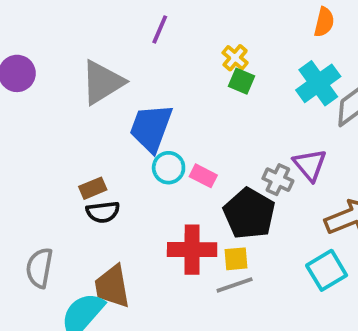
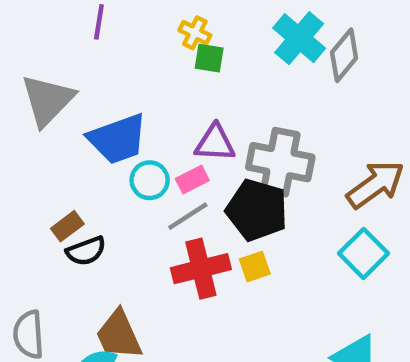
blue trapezoid: (151, 128) -> (118, 139), turned -116
purple triangle: (310, 165) -> (215, 143), moved, turned -33
pink rectangle: (203, 176) -> (192, 180), turned -40
gray cross: (278, 180) -> (280, 162), size x1.8
gray line: (235, 285) -> (188, 216), moved

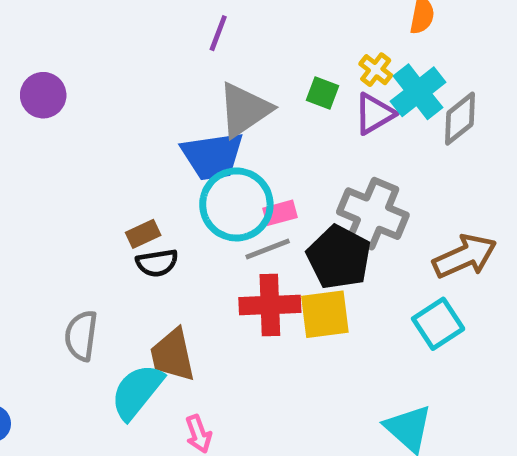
yellow cross: (195, 33) -> (376, 70), moved
gray triangle: (48, 100) -> (244, 110), moved
purple triangle: (215, 143) -> (374, 114), moved, turned -45
cyan circle: (150, 180) -> (236, 204), size x1.8
yellow square: (255, 267) -> (325, 314), size x1.6

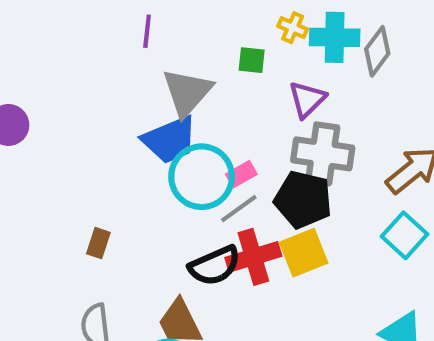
cyan cross: (418, 92) -> (335, 37), turned -36
purple triangle: (374, 114) -> (307, 99), moved
brown rectangle: (143, 234) -> (98, 243), moved, turned -32
black semicircle: (157, 263) -> (215, 266), moved, size x1.4

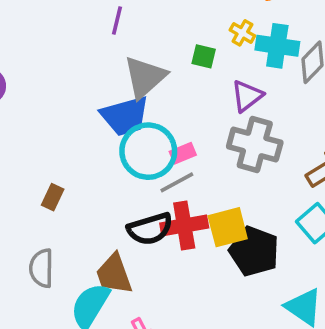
black pentagon: (303, 200) -> (254, 251), moved

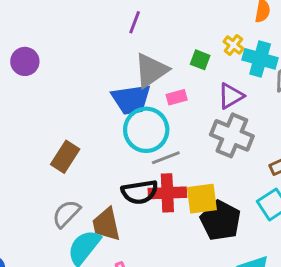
pink rectangle: (183, 153) -> (177, 97), moved
brown rectangle: (53, 197) -> (65, 157), size x1.5
gray semicircle: (41, 268) -> (66, 214), moved, turned 36

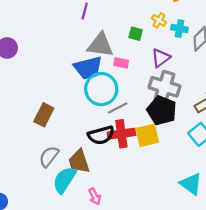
cyan cross: (260, 59) -> (179, 29), size x0.7
gray triangle: (151, 70) -> (100, 45), turned 48
pink rectangle: (177, 97) -> (121, 63), turned 32
black pentagon: (220, 221) -> (162, 110), moved

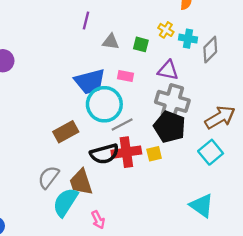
gray triangle: (100, 45) -> (111, 42), moved, size x0.6
purple triangle: (161, 58) -> (168, 70), turned 48
brown rectangle: (44, 115) -> (66, 132), moved, turned 35
yellow square: (147, 135) -> (154, 154), size x0.6

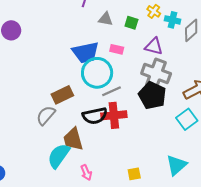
yellow square: (154, 154) -> (134, 174), moved
gray semicircle: (49, 177) -> (46, 115), moved
cyan triangle: (202, 206) -> (176, 165), turned 40

